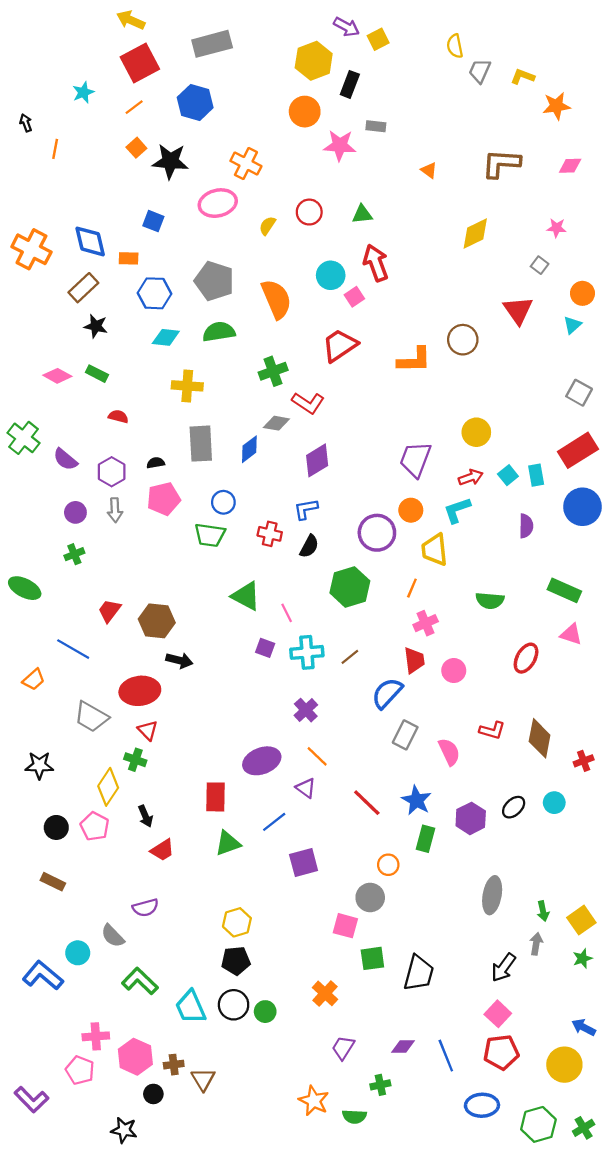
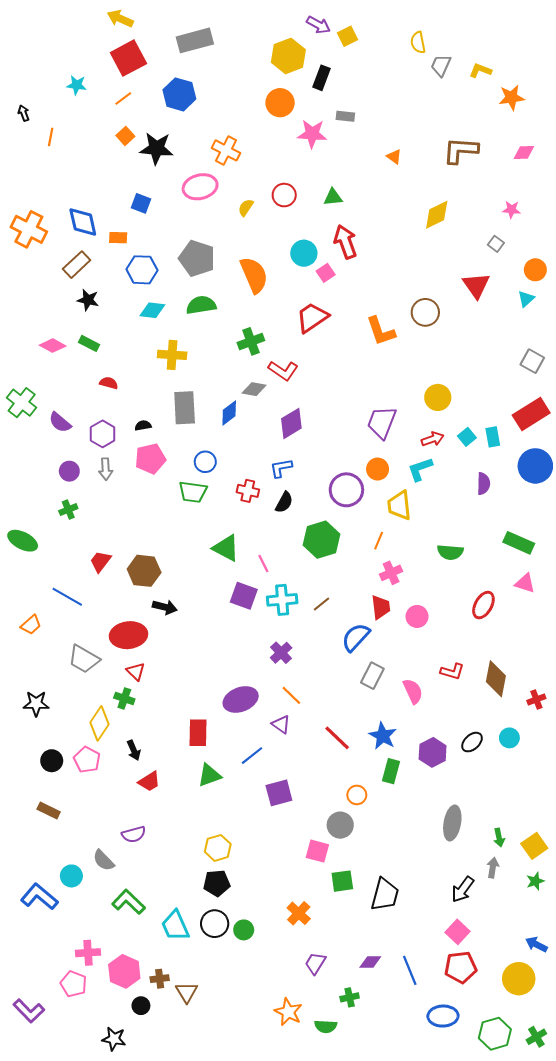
cyan star: (83, 92) -> (77, 85), turned 30
orange L-shape: (414, 360) -> (381, 331), turned 72
purple square: (265, 648) -> (244, 596), size x1.5

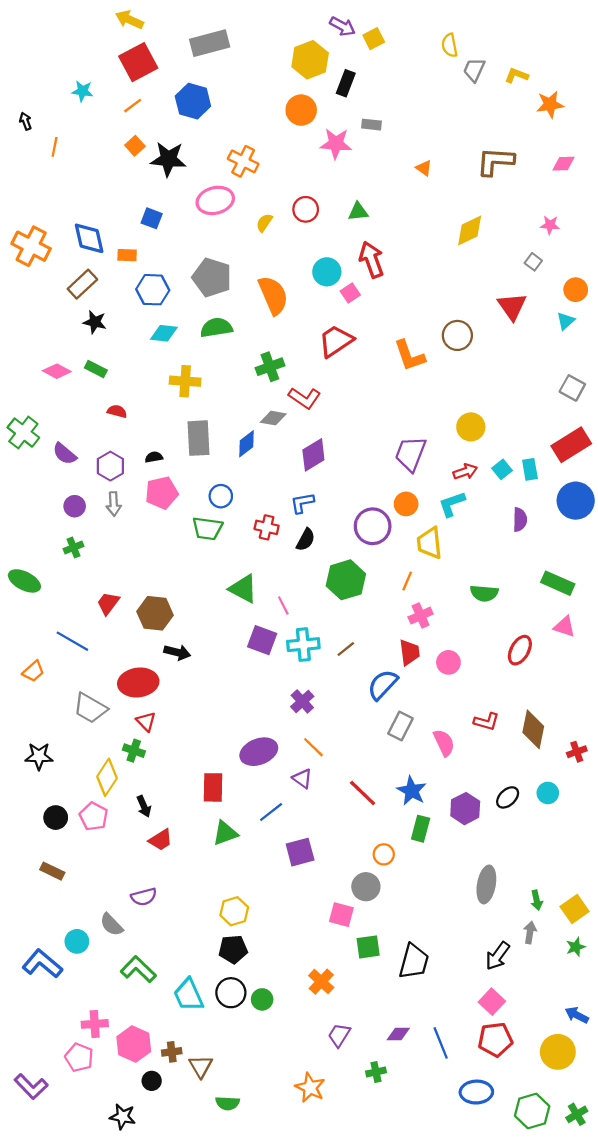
green semicircle: (326, 1026) -> (228, 1103), moved

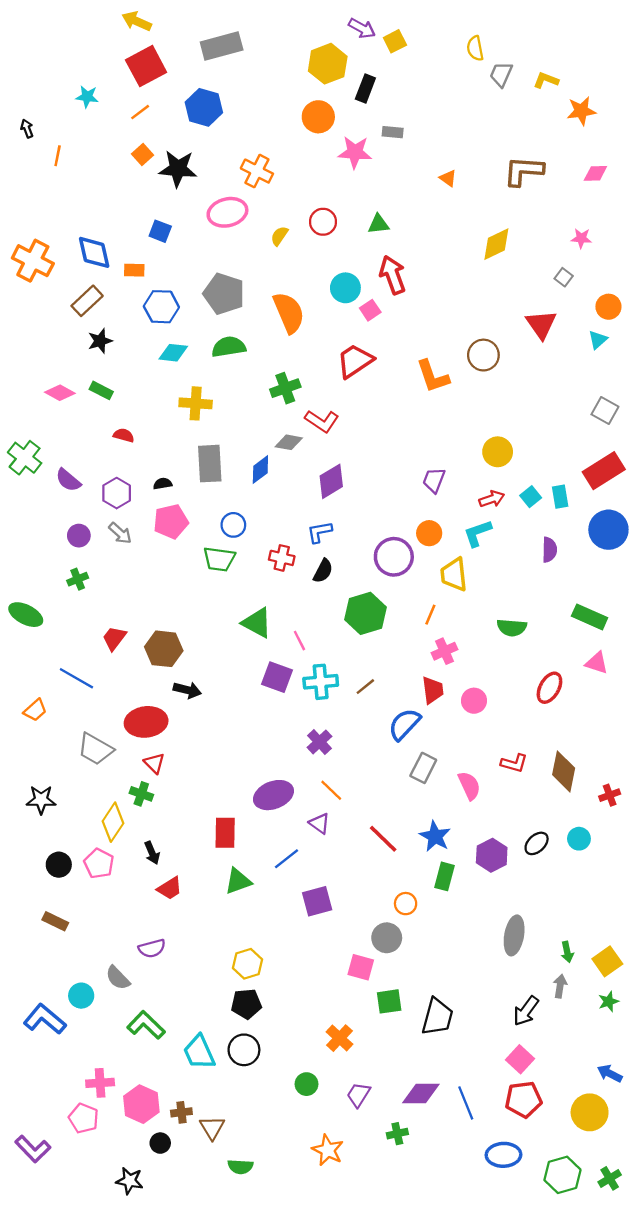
black star: (95, 322) -> (100, 341), turned -30
purple trapezoid: (411, 454) -> (434, 480), size x0.7
gray arrow: (114, 504) -> (120, 533), turned -45
green circle: (262, 999) -> (306, 1084), moved
purple diamond: (398, 1034) -> (421, 1093), size x1.5

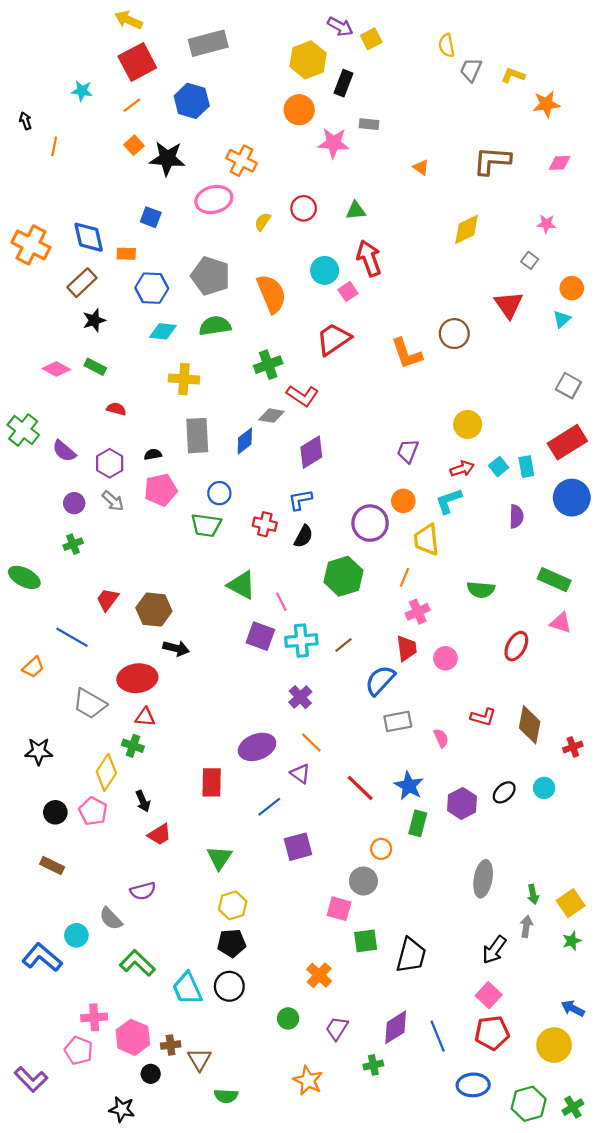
red triangle: (154, 763) -> (145, 717), turned -40
gray rectangle: (423, 768) -> (398, 721), turned 52
pink semicircle: (469, 786) -> (441, 738), size x0.7
green triangle: (238, 881) -> (219, 858), moved, turned -36
purple diamond: (421, 1093) -> (396, 1027), turned -32

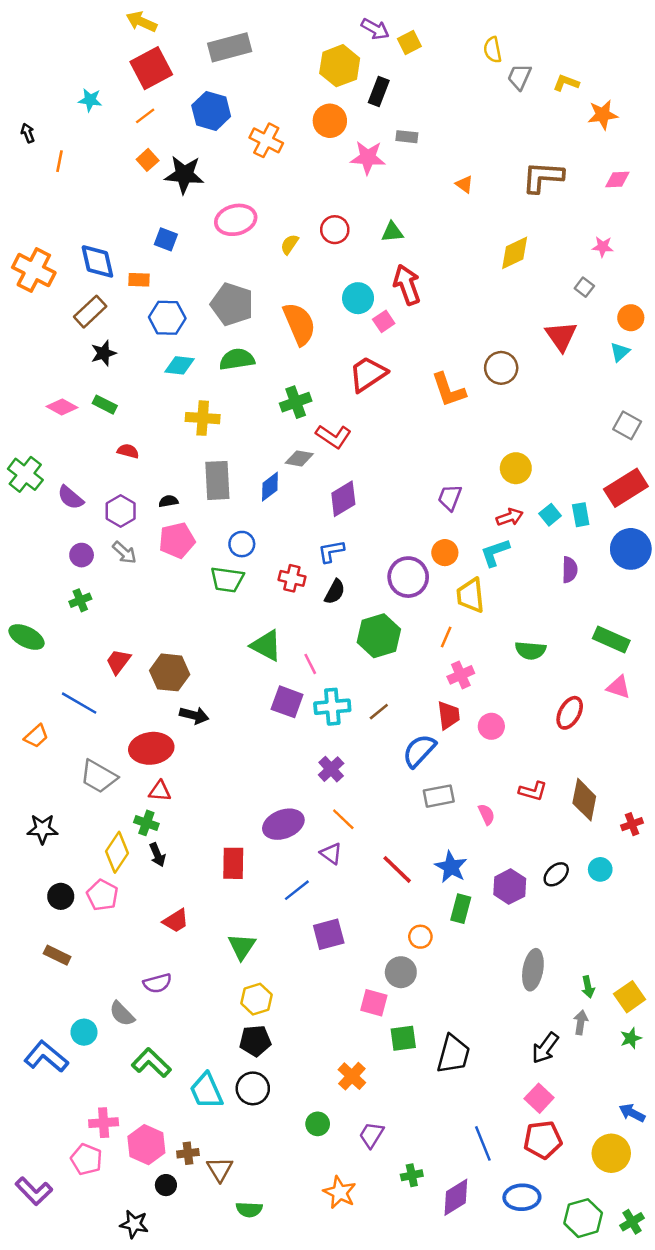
orange cross: (242, 161) -> (266, 140), moved
black arrow: (143, 801) -> (157, 855), moved
purple diamond: (396, 1027) -> (456, 1197), moved

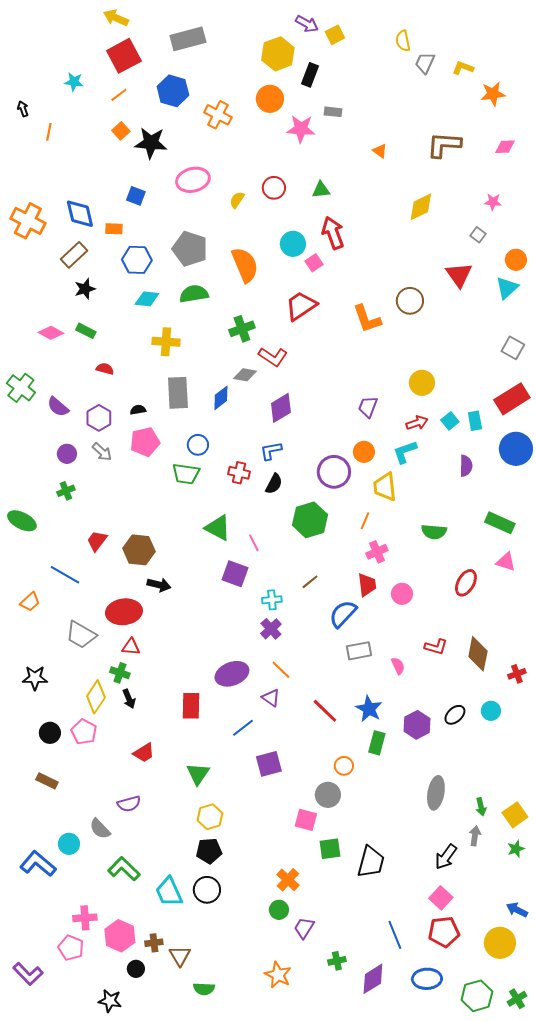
cyan triangle: (620, 352) -> (507, 288), size x1.4
cyan cross: (332, 707) -> (272, 600), moved, size x0.7
green circle: (318, 1124) -> (279, 910), moved

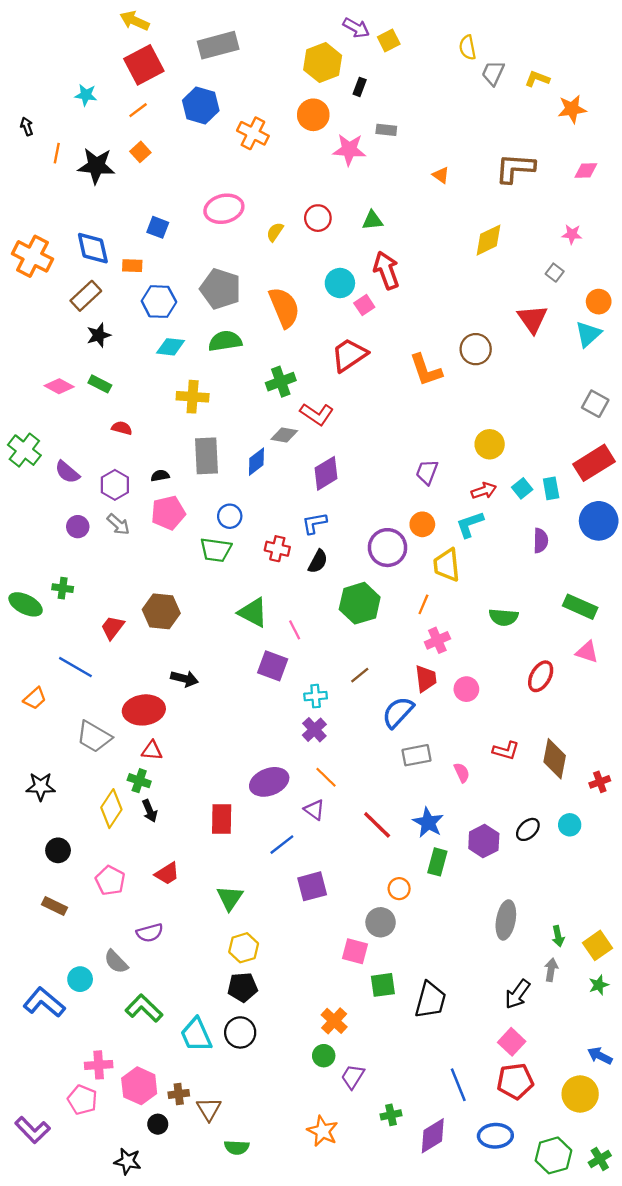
black rectangle: (310, 75) -> (360, 87), size x0.7
black star: (151, 143) -> (96, 166), moved
green cross: (66, 491) -> (63, 588), moved, turned 30
brown hexagon: (139, 550) -> (161, 611), moved
pink pentagon: (84, 732) -> (110, 881), moved

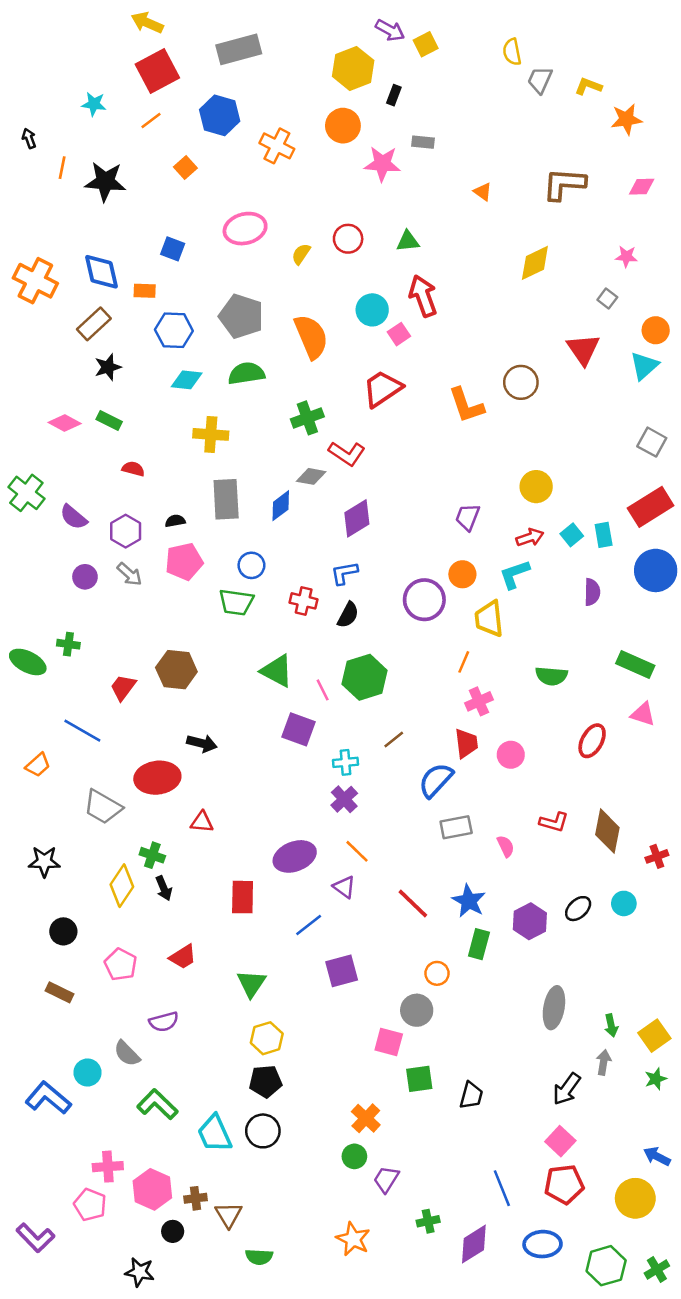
orange square: (140, 152) -> (185, 168), moved
green hexagon: (360, 603) -> (365, 677), moved
red triangle: (152, 751) -> (202, 822), moved
black trapezoid: (430, 1000) -> (471, 1095), size x0.7

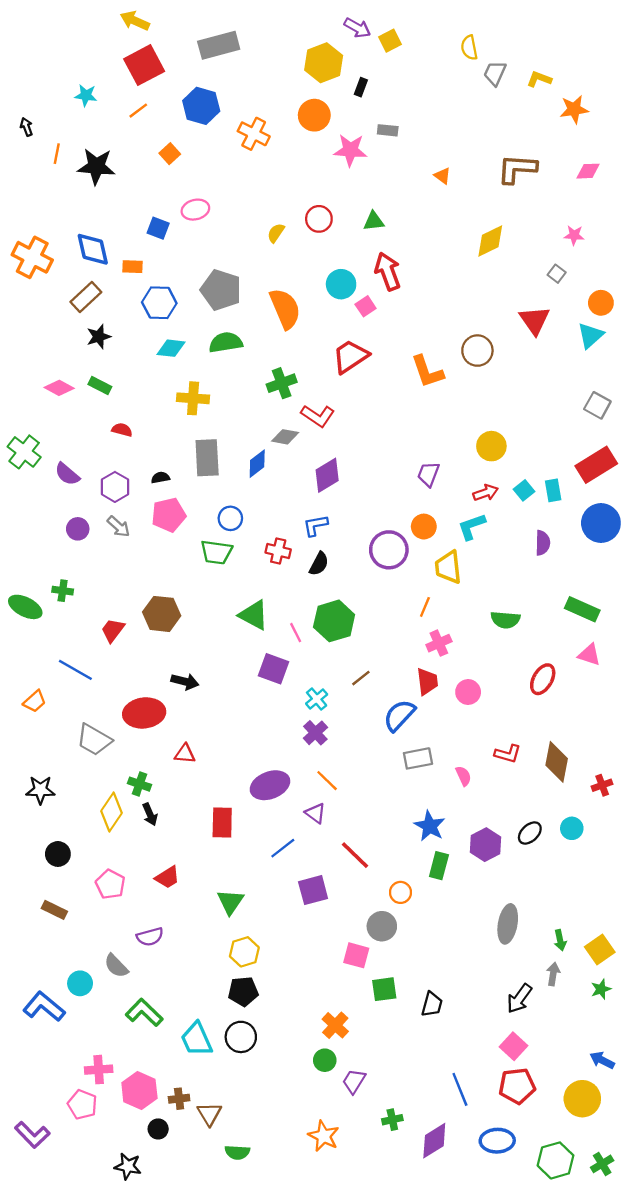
pink ellipse: (245, 229) -> (195, 210), moved, size x0.7
cyan cross: (346, 762) -> (317, 699), turned -35
red line: (413, 903) -> (355, 855), moved

